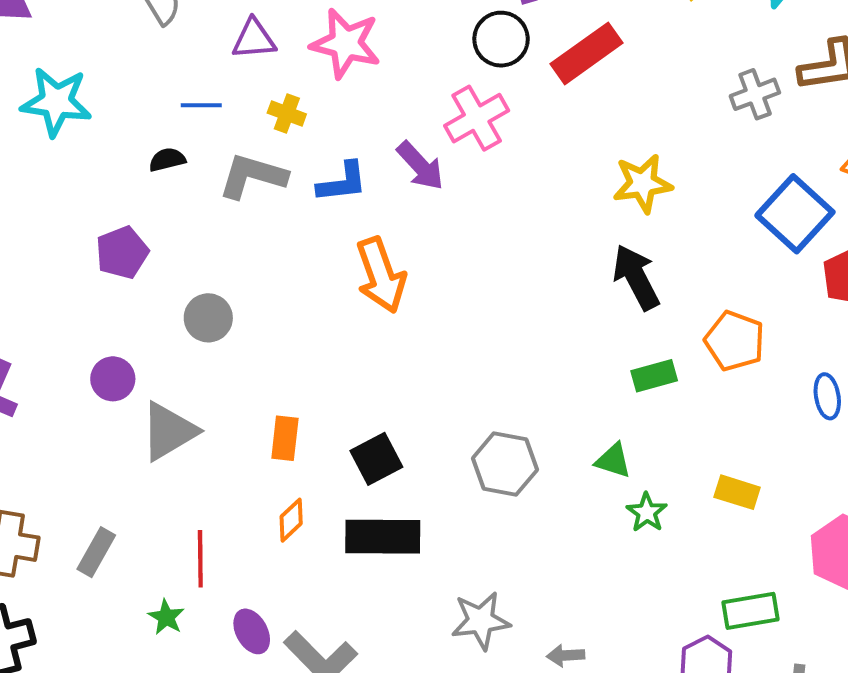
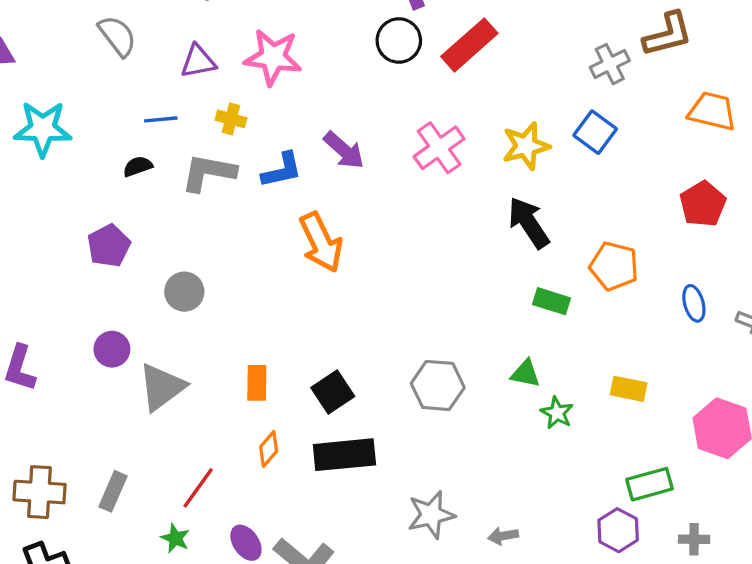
pink cross: (477, 118) -> (439, 148), moved
blue square: (795, 214) -> (595, 132), moved, size x0.7
green rectangle: (654, 376) -> (552, 301), turned 39
red line: (200, 559) -> (198, 488), turned 42

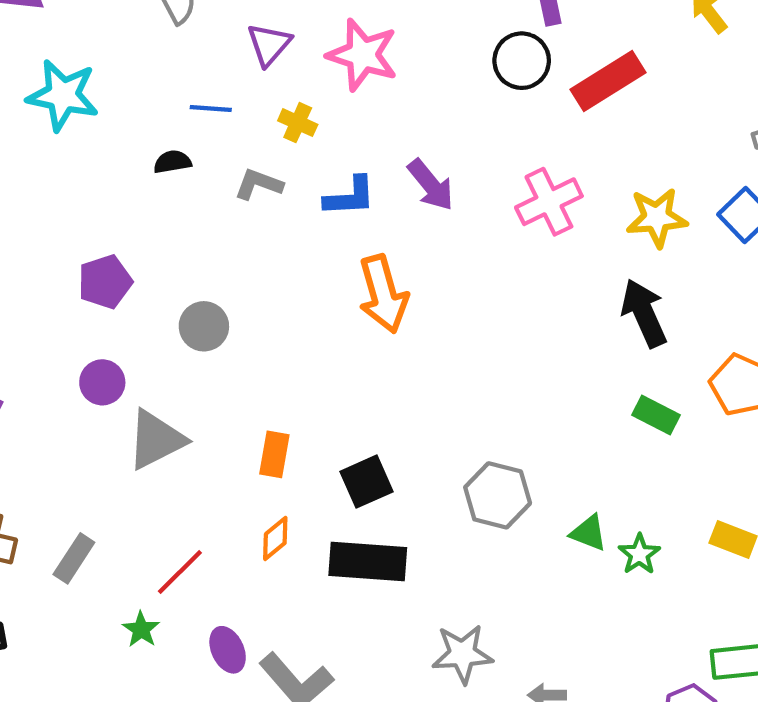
purple triangle: (198, 61) -> (269, 44), turned -48
gray L-shape: (208, 173) -> (259, 184), size x0.7
purple pentagon: (109, 246) -> (105, 282), moved
green triangle: (525, 374) -> (589, 533), moved

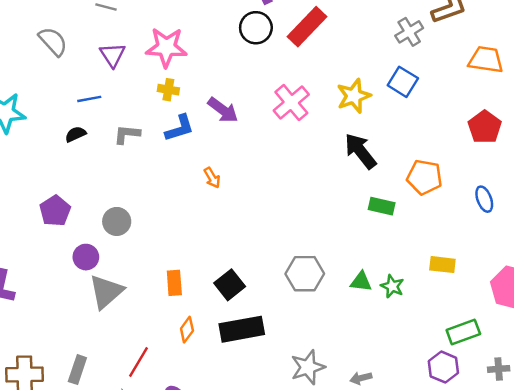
yellow cross: (298, 123) -> (168, 90), moved
orange arrow: (383, 294) -> (212, 178), size x0.5
purple circle: (102, 382) -> (86, 257), moved

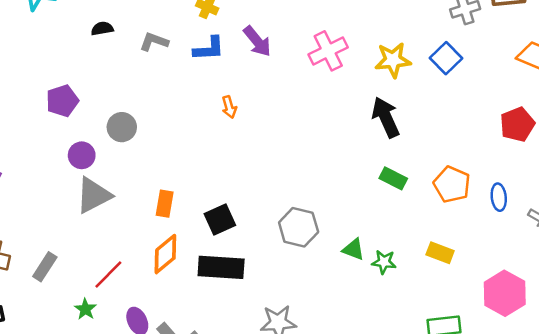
orange pentagon: (424, 177) -> (452, 184), moved
green star: (392, 286) -> (384, 262), turned -30
orange diamond: (187, 330) -> (165, 254), size x1.5

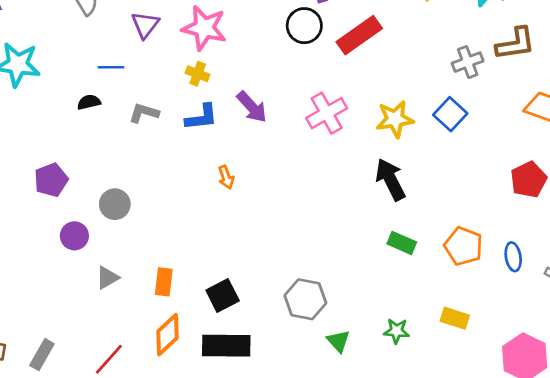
gray triangle: (94, 195) -> (107, 278), moved, size x0.6
green triangle: (353, 249) -> (338, 341), moved, turned 30

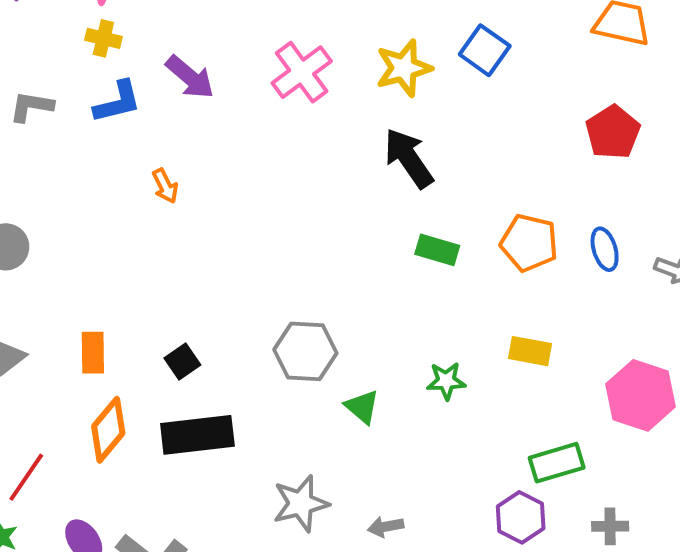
black square: (223, 295) -> (182, 361), size x0.7

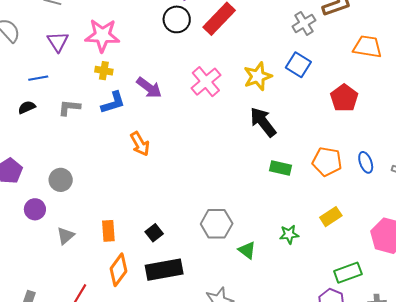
red pentagon: (613, 132) -> (344, 98), moved
orange arrow: (165, 186) -> (140, 144), size x1.4
yellow rectangle: (530, 351) -> (331, 217), turned -40

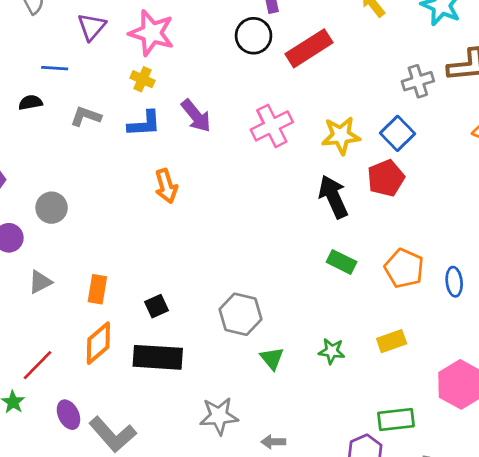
red pentagon: (344, 98) -> (386, 178), moved

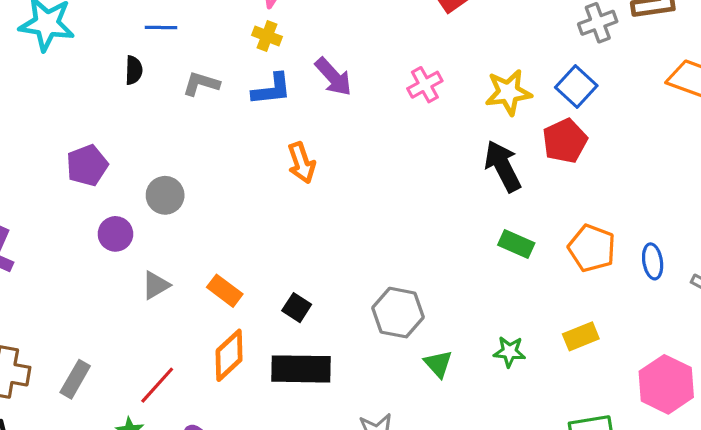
black semicircle: (30, 102) -> (134, 70), turned 105
pink cross: (272, 126) -> (425, 85), size x0.7
orange rectangle: (97, 289) -> (225, 291), turned -60
black square: (157, 306) -> (297, 308), turned -30

